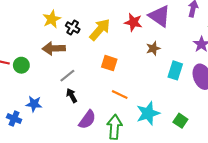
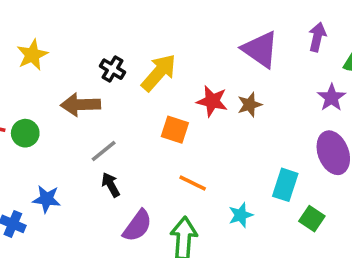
yellow star: (52, 19) -> (32, 55), moved
red star: (133, 22) -> (212, 101), moved
cyan rectangle: (175, 70) -> (285, 185), moved
cyan star: (148, 113) -> (241, 215), size x0.6
green square: (180, 121) -> (312, 219), moved

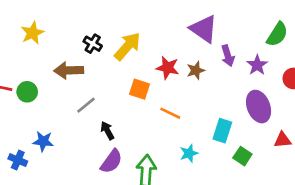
purple arrow: (317, 37) -> (228, 56), moved, turned 150
orange line: (193, 183) -> (170, 113), moved
black arrow: (111, 185) -> (107, 131), moved

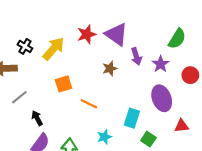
red star: (168, 68) -> (87, 34), moved, turned -30
orange square: (139, 89) -> (64, 84), turned -35

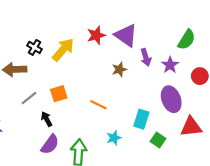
orange square: (64, 84) -> (59, 94), moved
red triangle: (182, 126) -> (191, 127), size x1.5

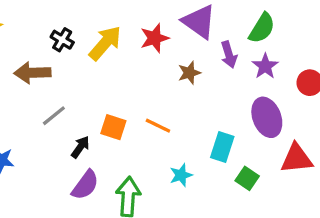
red star: (96, 35) -> (155, 38), moved
green semicircle: (187, 40) -> (262, 28), moved
orange square: (59, 94) -> (113, 127), moved, turned 35
black arrow: (47, 119) -> (80, 147), turned 64

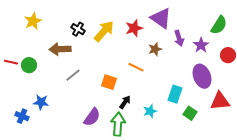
green semicircle: (262, 28) -> (219, 25), moved
orange line: (158, 126) -> (136, 67), moved
black arrow: (80, 147) -> (125, 102), moved

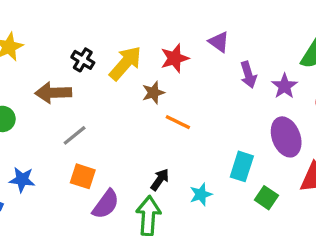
purple triangle: (161, 18) -> (219, 42), size x0.6
brown star: (155, 49) -> (153, 93), moved
orange square: (109, 82) -> (83, 176), moved

